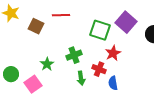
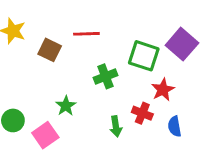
green cross: (74, 55) -> (106, 76), moved
blue semicircle: (113, 83) -> (175, 126), moved

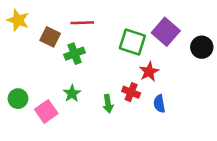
green cross: (106, 76) -> (75, 54), moved
green star: (66, 106) -> (72, 93), moved

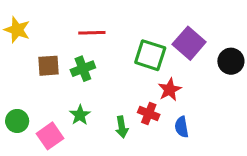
brown square: (50, 37) -> (49, 66), moved, turned -30

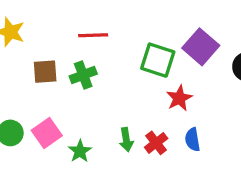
red cross: (149, 114) -> (156, 143), moved, turned 30
green star: (80, 115) -> (80, 151), moved
pink square: (50, 136) -> (47, 133), moved

